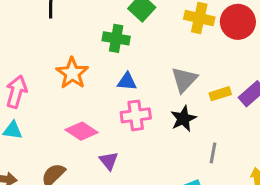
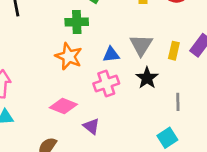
orange star: (72, 73) -> (69, 56), moved
blue triangle: (127, 82) -> (111, 55), moved
yellow rectangle: (220, 94) -> (174, 51), turned -48

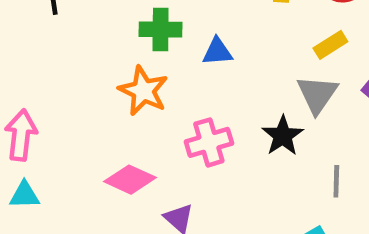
gray triangle: (141, 45) -> (317, 94), moved
yellow rectangle: (174, 51) -> (330, 45), moved, turned 42
blue triangle: (111, 55) -> (217, 52), moved

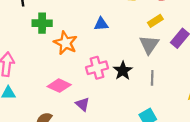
green cross: (161, 29) -> (42, 23), moved
black star: (283, 136) -> (123, 71), moved
gray line: (336, 181) -> (152, 78), moved

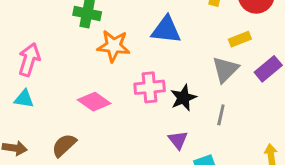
blue triangle: (101, 24) -> (166, 30), size x1.5
orange star: (66, 43) -> (113, 46), turned -30
purple triangle: (83, 104) -> (178, 140), moved

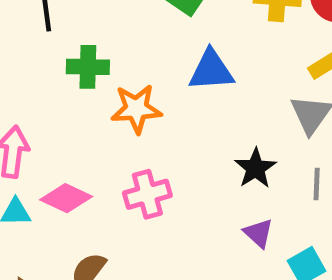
pink cross: (150, 87) -> (147, 194), moved
pink diamond: (94, 102) -> (66, 198), moved

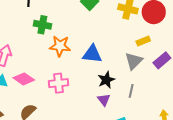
blue triangle: (211, 70) -> (92, 54), moved
purple triangle: (258, 233) -> (104, 100), moved

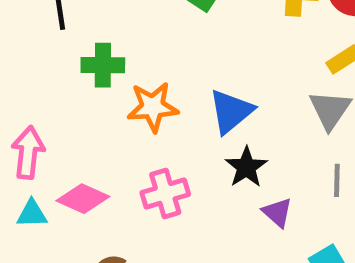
blue triangle: (92, 54) -> (231, 111), turned -35
black star: (106, 80) -> (246, 167), moved

